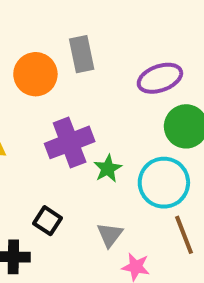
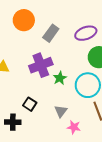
gray rectangle: (82, 54) -> (51, 33), moved, turned 48
orange circle: (35, 74) -> (24, 20), moved

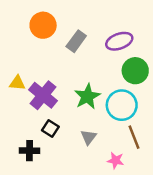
purple cross: (41, 65) -> (43, 95), moved, turned -30
green star: (60, 78) -> (87, 97), size x1.5
pink star: (74, 127) -> (116, 160), moved

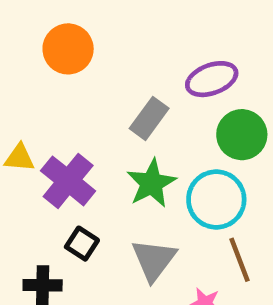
gray rectangle: (76, 41) -> (149, 118), moved
gray triangle: (89, 137) -> (154, 260), size x1.5

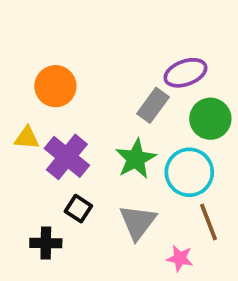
orange circle: (68, 49) -> (55, 86), moved
gray rectangle: (149, 118) -> (153, 105), moved

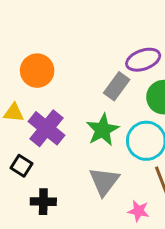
black square: (78, 209) -> (22, 166), moved
black cross: (46, 243) -> (43, 202), moved

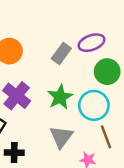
gray rectangle: (117, 86) -> (61, 53), moved

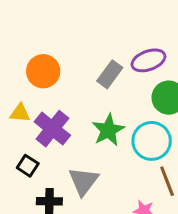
gray triangle: (61, 137) -> (83, 181), moved

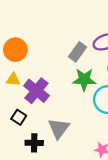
orange circle: (43, 71) -> (15, 50), moved
green star: (108, 130) -> (84, 80), moved, turned 30

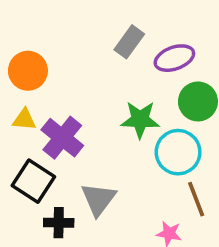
gray rectangle: (78, 52) -> (129, 42), moved
black square: (19, 117) -> (33, 181), size x1.6

